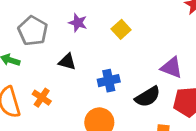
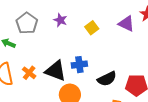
black triangle: (67, 62) -> (56, 71), moved, size x1.6
purple triangle: (172, 68) -> (126, 24), moved

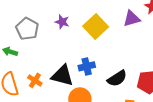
purple triangle: (126, 24) -> (132, 19), turned -36
yellow square: (92, 28) -> (96, 27), size x1.6

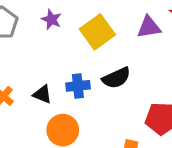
black triangle: (62, 76) -> (42, 94), size x0.6
black semicircle: (117, 78) -> (116, 78), moved

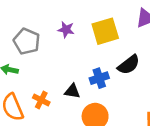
yellow square: (97, 32) -> (105, 31), turned 32

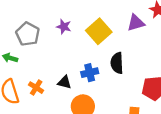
yellow square: (105, 31) -> (99, 31), turned -30
black semicircle: (129, 65) -> (117, 63), turned 120

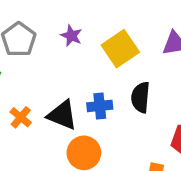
black triangle: (64, 82) -> (62, 115), size x1.5

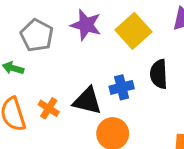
purple star: (71, 36) -> (86, 25), size x1.5

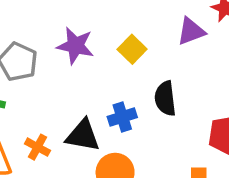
yellow square: (133, 31) -> (132, 49), size x0.7

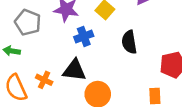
blue cross: (122, 117) -> (84, 36), moved

